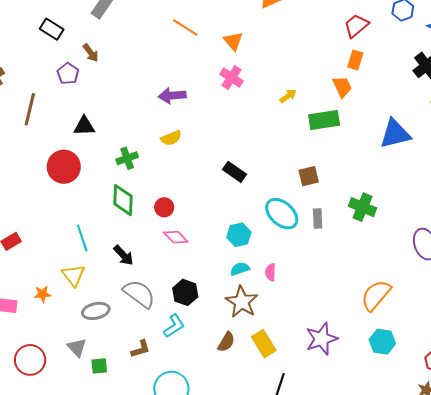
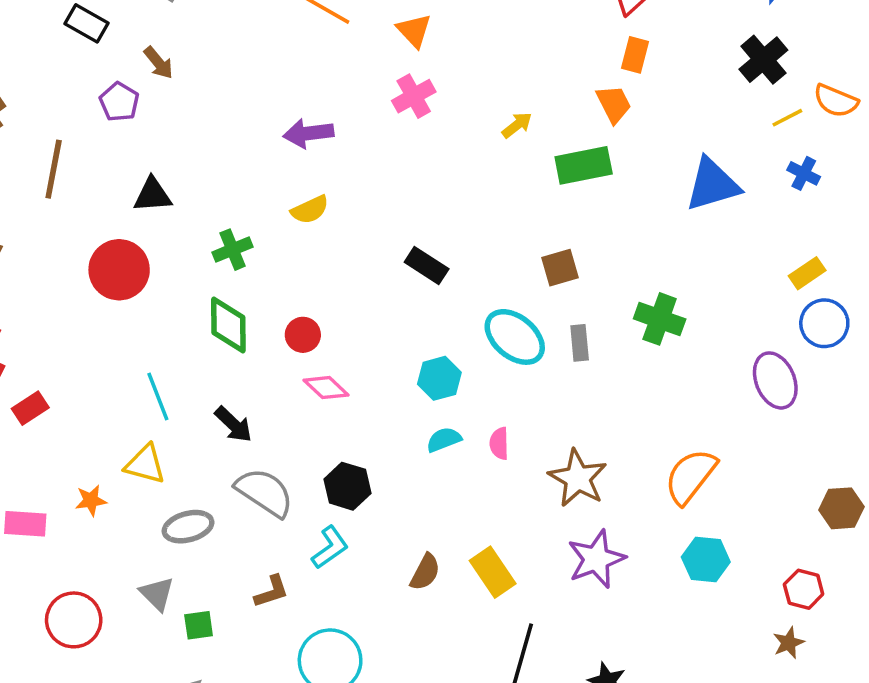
pink cross: (231, 78) -> (414, 96), turned 30
yellow triangle: (73, 275) -> (145, 464), turned -35
brown star: (242, 302) -> (578, 478), moved

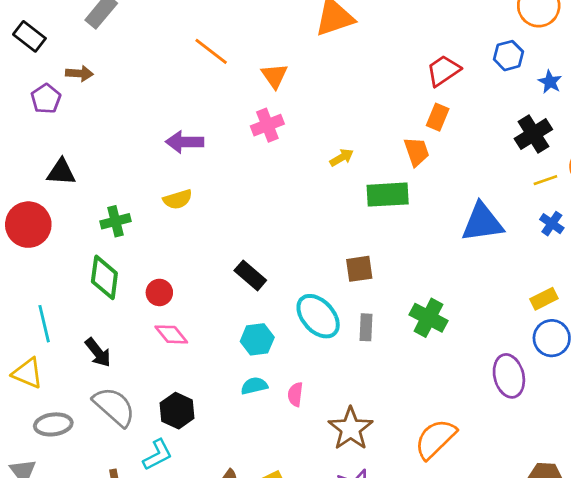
brown arrow: (158, 63) -> (79, 73), turned -55
black rectangle: (427, 266) -> (250, 275), moved

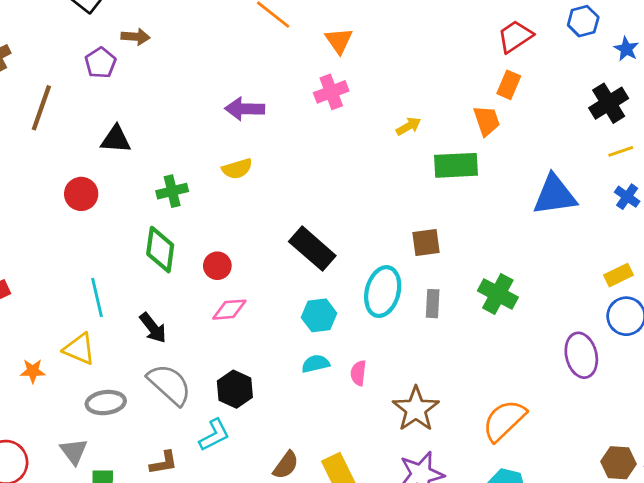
red circle: (28, 225) -> (81, 194), size x0.7
black rectangle: (250, 275) -> (312, 249), size x1.4
cyan ellipse: (318, 316) -> (383, 292), turned 57
pink diamond: (171, 334) -> (229, 310), turned -56

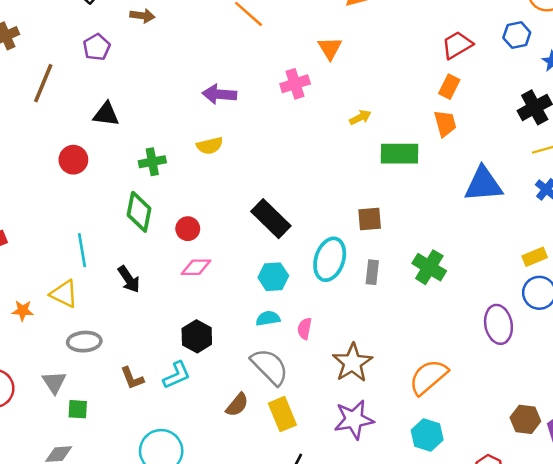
brown arrow: (136, 37) -> (142, 16), moved
orange triangle: (339, 41) -> (330, 48), moved
orange trapezoid: (487, 121) -> (445, 123), moved
gray semicircle: (169, 384) -> (270, 367), moved
brown L-shape: (164, 463) -> (132, 378), moved, turned 75

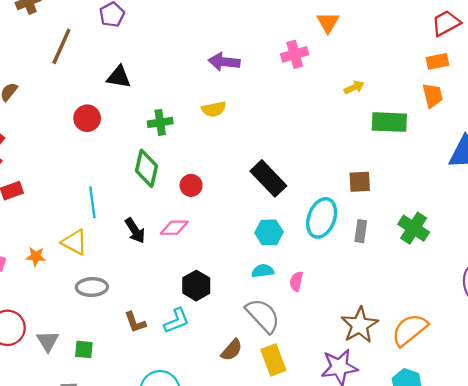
orange rectangle: (449, 87) -> (437, 61), turned 50
pink diamond: (196, 267) -> (174, 228), moved
brown star: (352, 363) -> (360, 325), moved
gray triangle: (54, 382) -> (48, 341), moved

